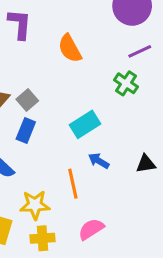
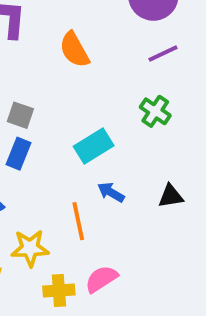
green cross: (126, 83) -> (155, 111), moved
gray square: (27, 100) -> (20, 115), turned -30
yellow cross: (43, 238) -> (59, 291), moved

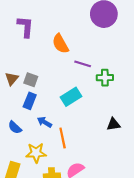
purple line: (163, 53) -> (83, 64), moved, turned 42
green cross: (155, 111) -> (105, 78), turned -35
blue arrow: (111, 192) -> (45, 122), moved

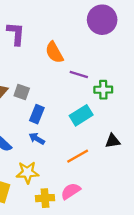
cyan rectangle: (71, 97) -> (81, 115), moved
blue rectangle: (30, 101) -> (37, 114), moved
orange line: (63, 138) -> (78, 156), moved, turned 72

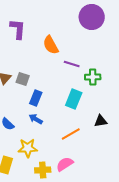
cyan rectangle: (81, 115) -> (74, 99), turned -36

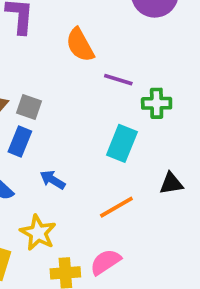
blue rectangle: (36, 98) -> (20, 142), moved
yellow star: (28, 148) -> (38, 233), turned 30

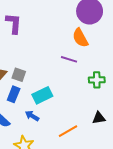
orange semicircle: (80, 45) -> (80, 38), moved
green cross: (157, 103) -> (97, 80), moved
cyan rectangle: (122, 143) -> (42, 95), moved, turned 42

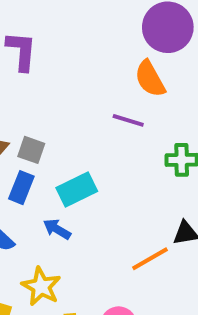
orange line: (68, 131) -> (150, 259), moved

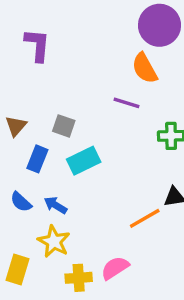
gray square: (31, 150) -> (64, 126), moved
blue arrow: (57, 229) -> (56, 205), moved

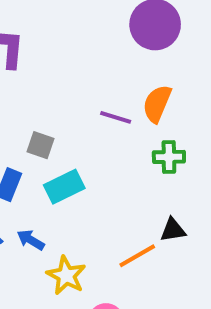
orange semicircle: (145, 68) -> (157, 104), moved, turned 52
yellow star: (54, 241) -> (66, 275), moved

